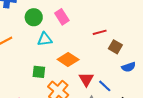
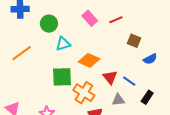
pink rectangle: (62, 17) -> (90, 18), moved
red line: (100, 32) -> (116, 20), moved
green square: (39, 72) -> (62, 77), size x1.5

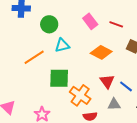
red line: (116, 20) -> (116, 24), turned 40
orange line: (22, 53) -> (34, 57), moved
orange diamond: (89, 60) -> (101, 52), moved

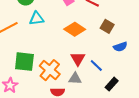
green square: (59, 78) -> (24, 62), moved
gray triangle: (114, 104) -> (75, 79), moved

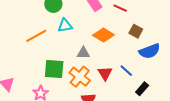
blue semicircle: (120, 47) -> (150, 51), size x1.5
red triangle: (78, 59) -> (105, 73), moved
gray triangle: (75, 79) -> (83, 53), moved

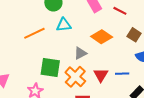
gray triangle: (83, 53) -> (80, 53), turned -32
blue line: (126, 71) -> (122, 74), turned -48

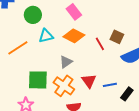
red line: (120, 11) -> (100, 44), moved, turned 40
orange diamond: (102, 37) -> (74, 36), moved
blue line: (122, 74) -> (110, 85), moved

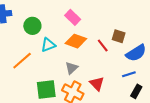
blue line: (110, 85) -> (129, 74), moved

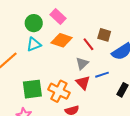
green circle: (32, 26) -> (34, 23), moved
gray triangle: (71, 68) -> (82, 63), moved
blue line: (129, 74) -> (102, 75), moved

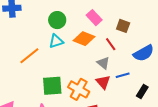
pink rectangle: (58, 16) -> (94, 18), moved
brown square: (104, 35) -> (123, 26), moved
gray triangle: (82, 63) -> (103, 63), turned -40

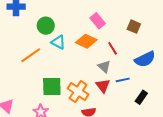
green circle: (57, 20) -> (46, 26), moved
brown square: (123, 26) -> (134, 27), moved
cyan triangle: (56, 41) -> (58, 42), turned 42

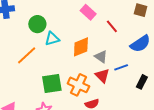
brown square: (134, 27) -> (141, 10), moved
orange diamond: (86, 41) -> (81, 47), moved, turned -40
cyan triangle: (58, 42) -> (52, 39), turned -35
red line: (113, 48) -> (112, 26), moved

